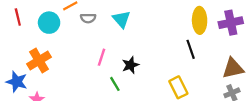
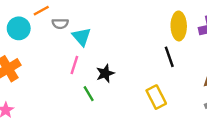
cyan triangle: (122, 19) -> (82, 37), moved

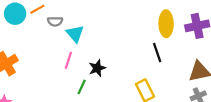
cyan circle: (19, 28) -> (15, 14), moved
green line: (89, 94) -> (82, 87), turned 56

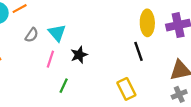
gray semicircle: (55, 21) -> (32, 35), moved, turned -56
black star: (97, 68) -> (79, 55), moved

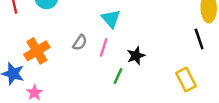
gray semicircle: (32, 35) -> (80, 43), moved
black star: (79, 55) -> (136, 56), moved

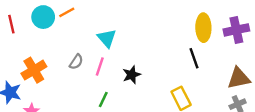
green line: (118, 76) -> (103, 99), moved

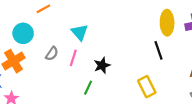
cyan circle: (43, 17) -> (23, 33), moved
green line: (103, 99) -> (88, 88), moved

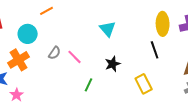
cyan triangle: (80, 32) -> (108, 29), moved
pink line: (73, 58) -> (75, 57), turned -63
black star: (102, 65) -> (113, 64), moved

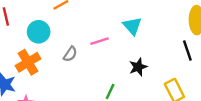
pink line: (75, 57) -> (99, 41), moved, turned -63

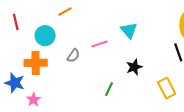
orange cross: (28, 62) -> (36, 63), turned 30

